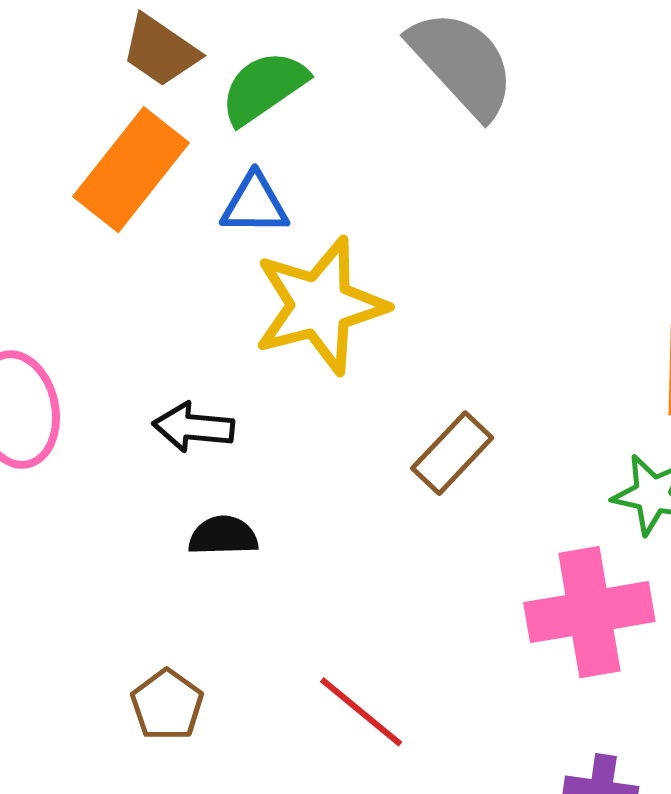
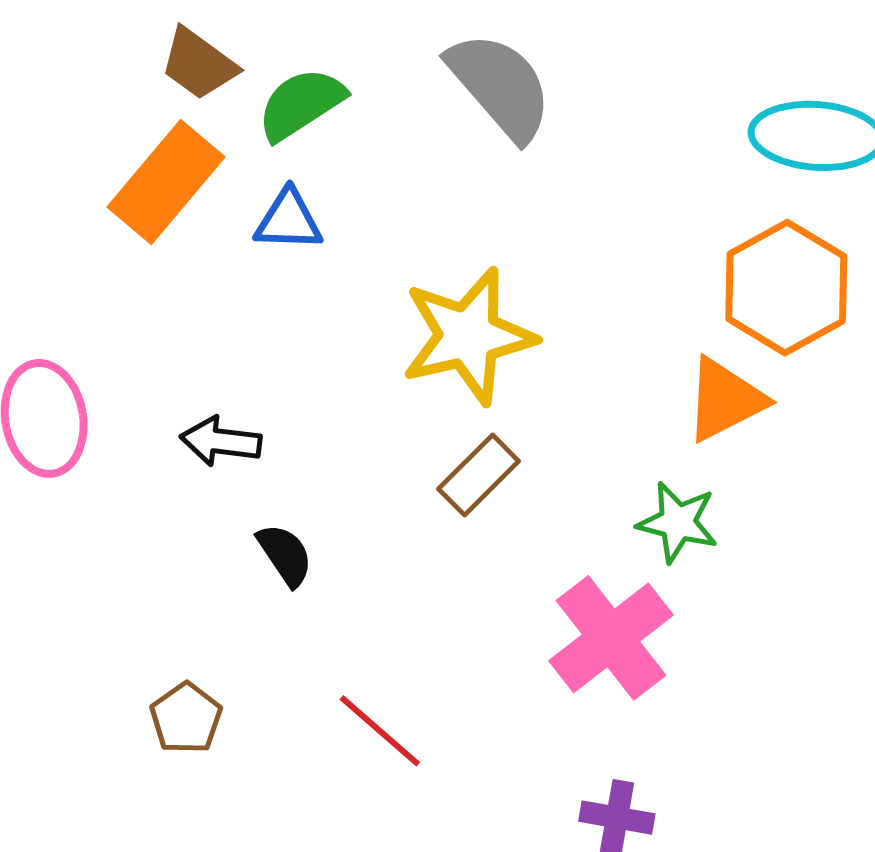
yellow star: (320, 306) -> (468, 336), moved
black semicircle: (223, 536) -> (285, 555), moved, turned 56
pink cross: (589, 612) -> (611, 638), turned -30

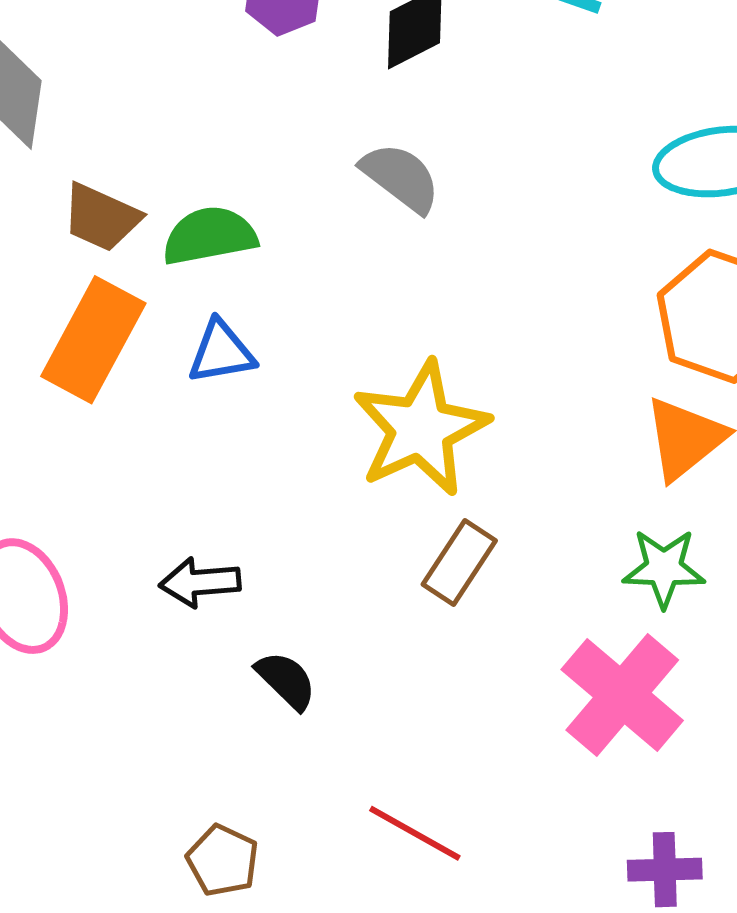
gray semicircle: (500, 86) -> (401, 177), size x0.7
green semicircle: (301, 104) -> (210, 236), turned 34

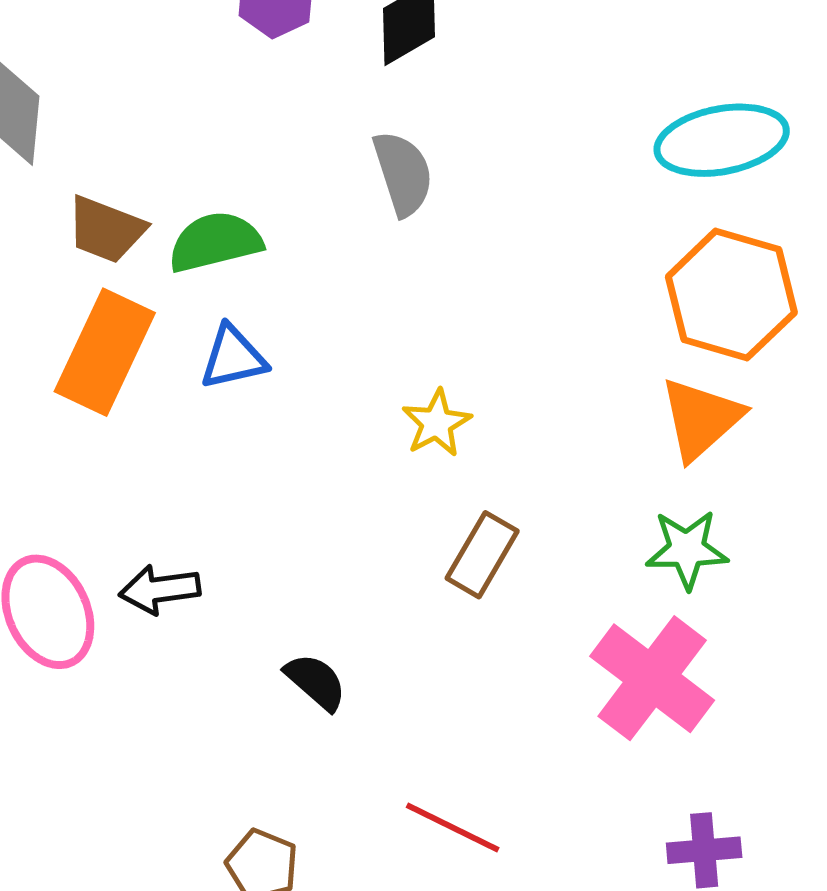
gray semicircle: (401, 177) -> (403, 173), turned 38
yellow star: (421, 429) -> (437, 423), size x0.5
black arrow: (200, 582) -> (160, 589), moved

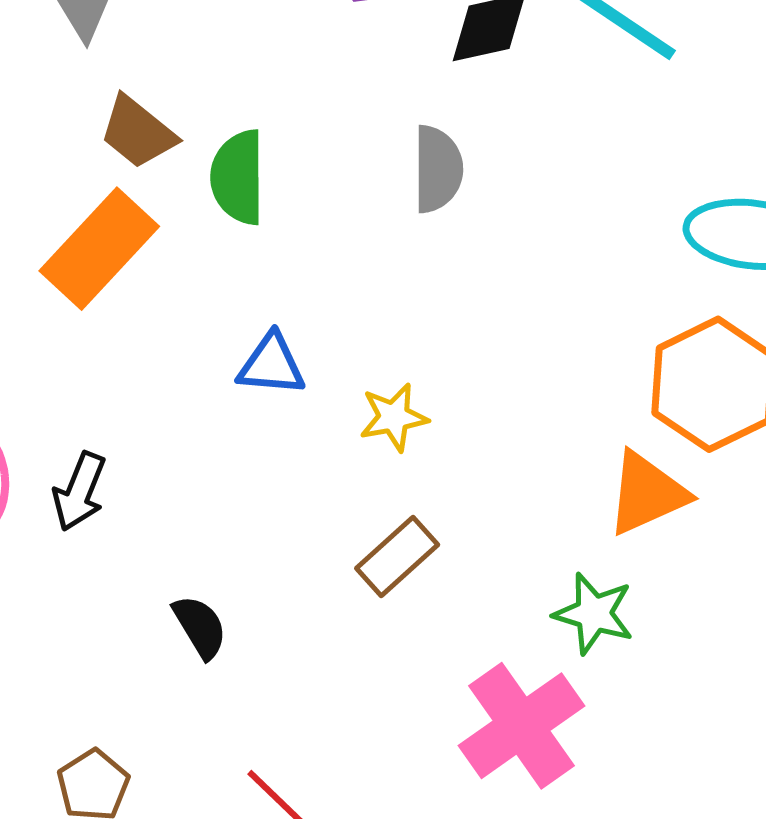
green semicircle: (215, 242) -> (238, 177), turned -94
blue triangle: (233, 358) -> (271, 365), moved
black arrow: (160, 589) -> (79, 492), turned -78

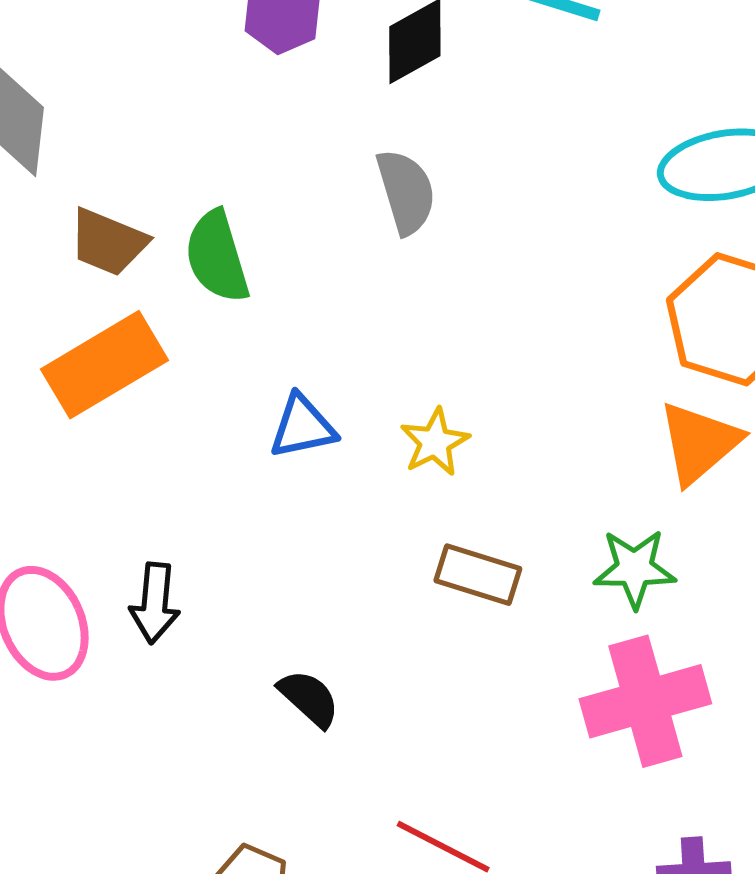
orange rectangle: (99, 249) -> (104, 365), turned 33
brown rectangle: (397, 556) -> (478, 575), turned 76
green star: (594, 614) -> (635, 569), moved
pink cross: (522, 726) -> (645, 701), turned 36

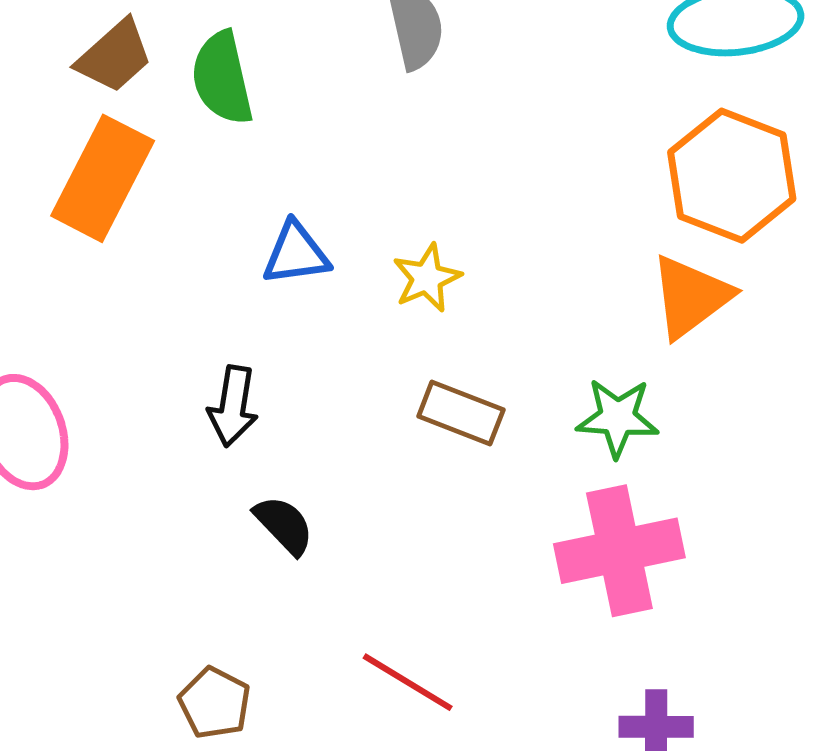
brown trapezoid: (108, 242) -> (114, 56), turned -68
orange rectangle: (104, 365) -> (103, 178), turned -36
black arrow: (155, 603) -> (233, 406), moved

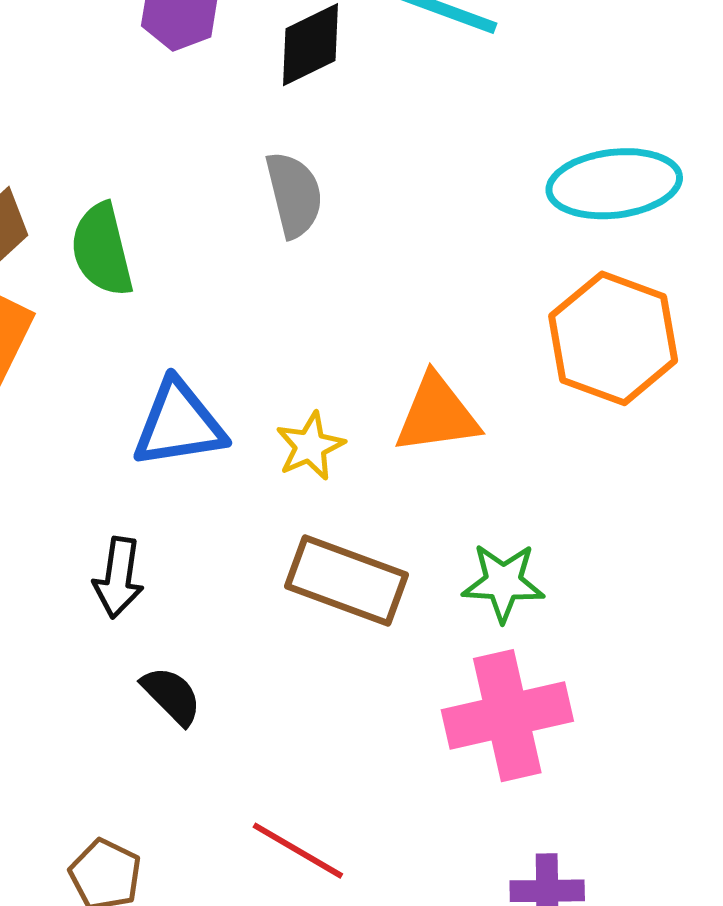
blue triangle: (296, 254) -> (179, 424), size x1.4
orange triangle: (691, 297) -> (437, 414), moved, turned 30
brown rectangle: (461, 413) -> (346, 581), size x1.4

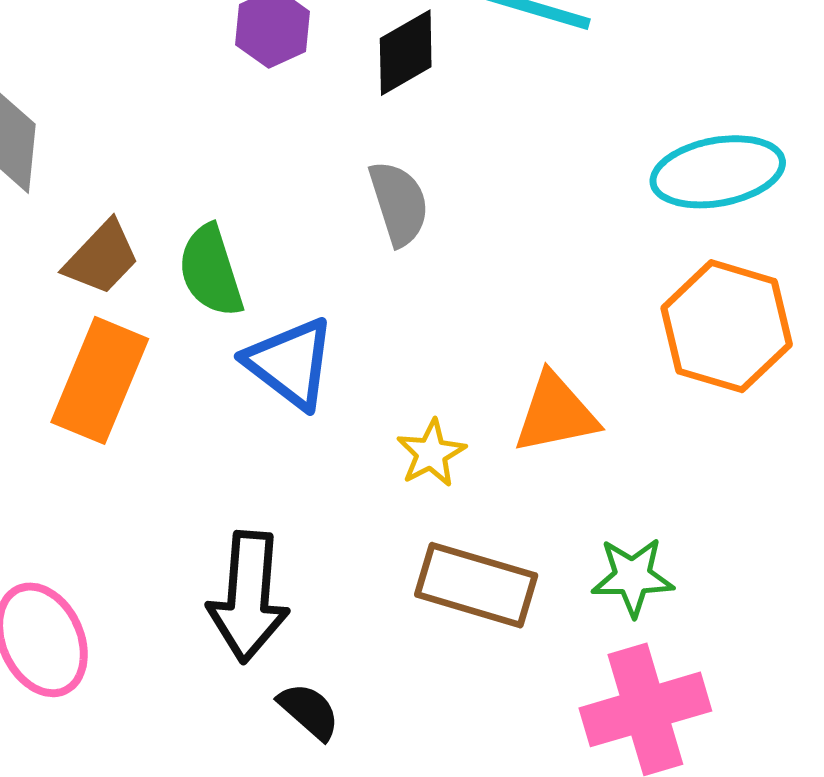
blue triangle: (179, 424) -> (290, 363), moved, turned 50
black arrow: (118, 578) -> (248, 597), size x1.6

